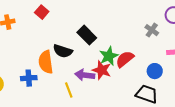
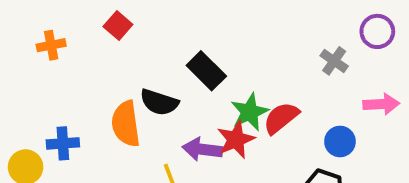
red star: (102, 70) -> (236, 140), turned 30
blue cross: (29, 78) -> (63, 143), moved

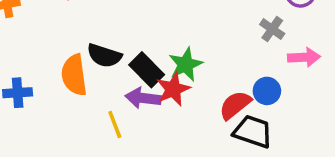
gray cross: (334, 61) -> (272, 29), moved
black rectangle: (206, 71) -> (147, 70), moved
red semicircle: (281, 118) -> (235, 105), moved

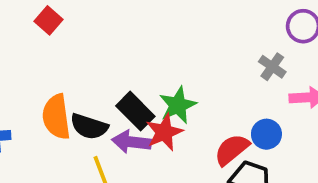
black semicircle: (104, 56) -> (89, 126), moved

